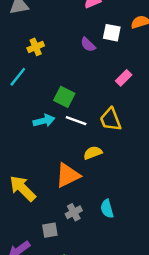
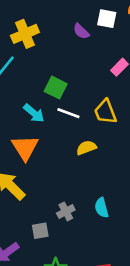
yellow cross: (36, 47) -> (25, 34), size x1.5
cyan arrow: (44, 121) -> (34, 113), turned 54
orange triangle: (68, 175) -> (25, 148), moved, turned -36

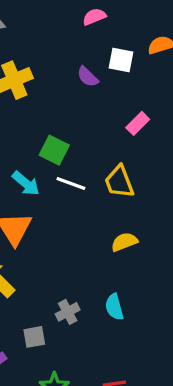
yellow semicircle: (86, 148) -> (124, 242), moved

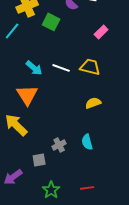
green square: (54, 150) -> (51, 22), moved
yellow trapezoid: (119, 182) -> (90, 67), turned 125

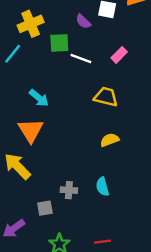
green square: (51, 22) -> (59, 43), turned -30
white line: (61, 68) -> (81, 59), moved
gray cross: (59, 145) -> (69, 190), turned 32

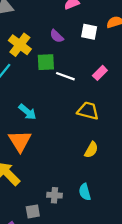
purple semicircle: (83, 21) -> (57, 36), moved
yellow cross: (31, 24) -> (20, 45), turned -30
yellow semicircle: (110, 140) -> (91, 150), turned 140

